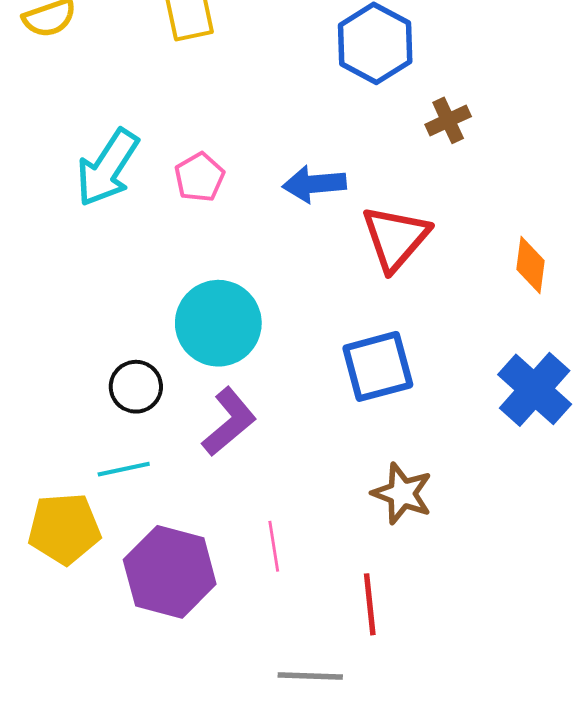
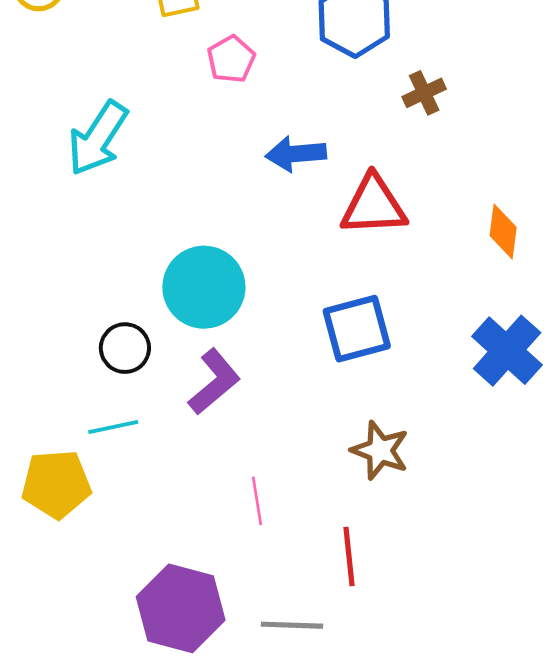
pink pentagon: (199, 177) -> (231, 59), moved
red triangle: (395, 238) -> (374, 206), turned 46
purple hexagon: (170, 572) -> (181, 608), moved

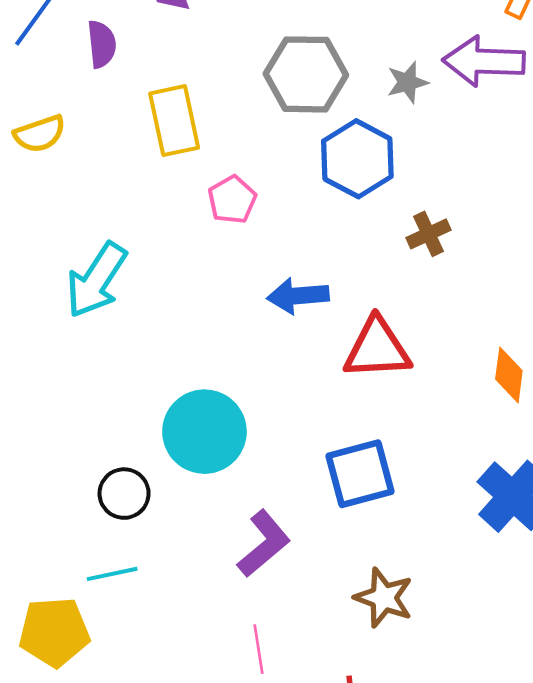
purple L-shape: (214, 382) -> (264, 544), moved

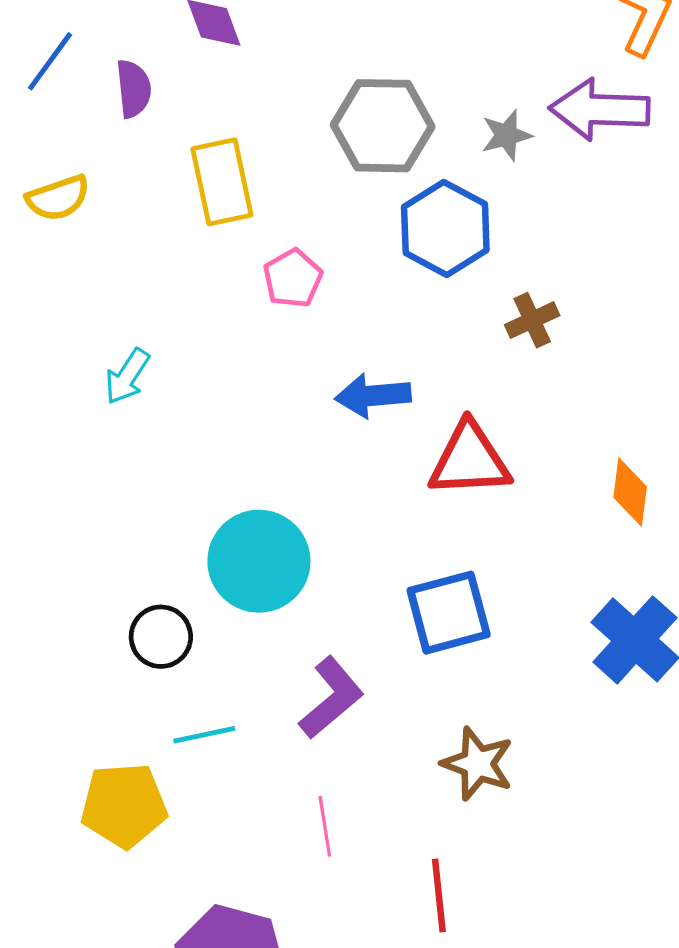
cyan arrow: (96, 280) -> (127, 376), size x0.6
cyan line: (112, 574) -> (204, 735), moved
yellow pentagon: (54, 632) -> (124, 805), moved

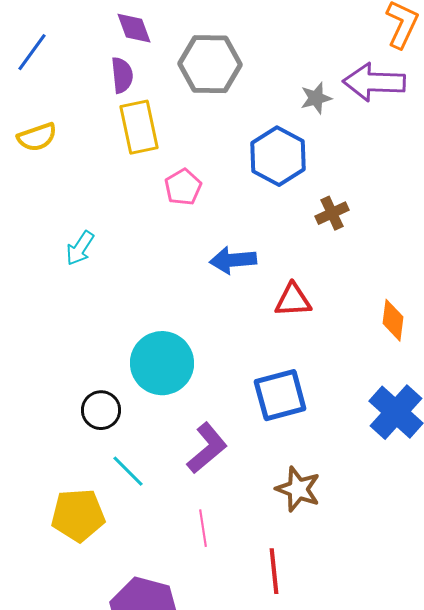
purple semicircle: (134, 89) -> (122, 75), moved
gray hexagon: (383, 126) -> (210, 64), moved
red triangle: (469, 460) -> (293, 300), size x0.7
cyan line: (204, 735) -> (128, 471), turned 57

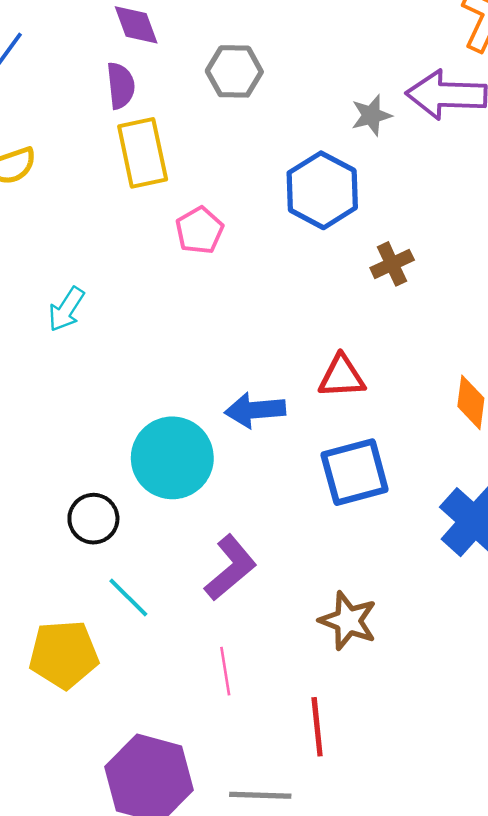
gray hexagon: (210, 64) -> (234, 71), size x0.7
blue arrow: (233, 260) -> (255, 410), moved
blue square: (280, 395) -> (355, 472), moved

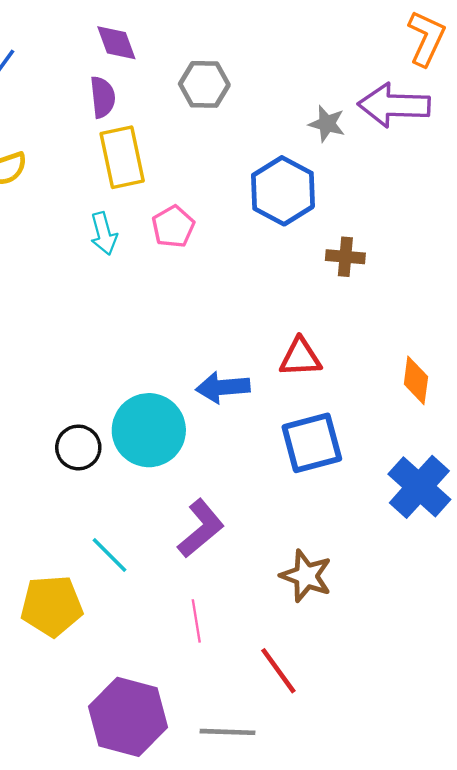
gray star: (371, 115) -> (327, 124), turned 30
brown cross: (392, 264) -> (345, 257), turned 30
cyan arrow: (66, 309) -> (104, 234), moved, turned -48
black circle: (93, 519) -> (78, 447), moved
red line: (317, 727) -> (278, 671), turned -30

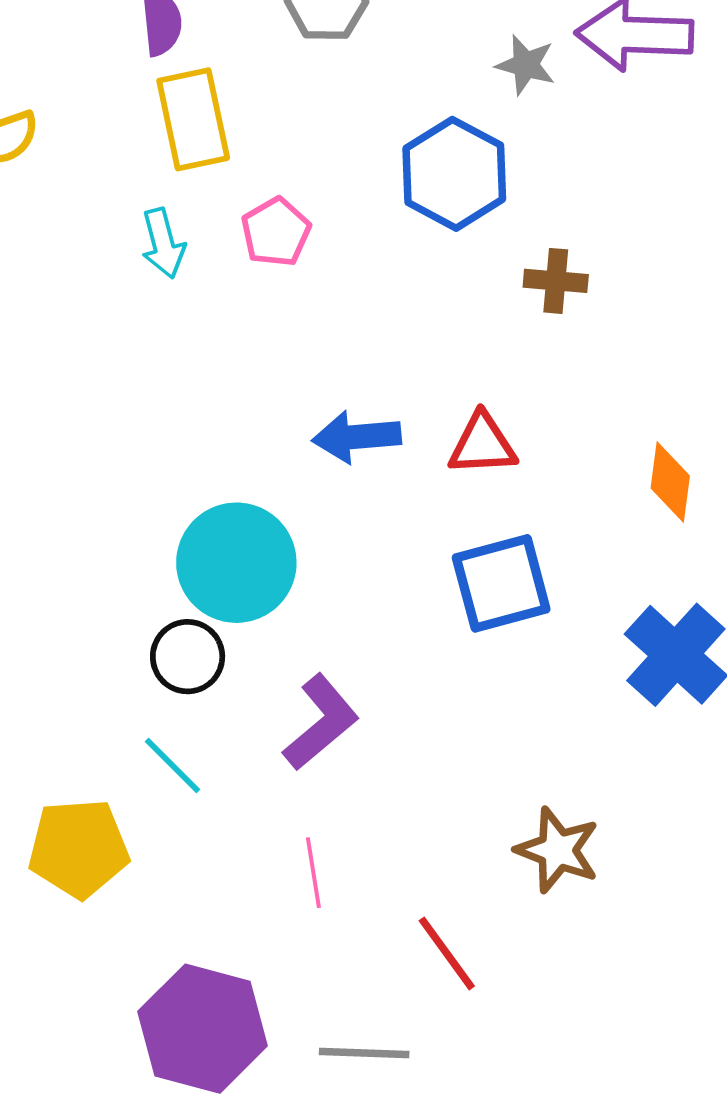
blue arrow: (223, 387) -> (357, 437), moved
black circle: (78, 447) -> (188, 657), moved
brown star: (306, 576) -> (558, 850), moved

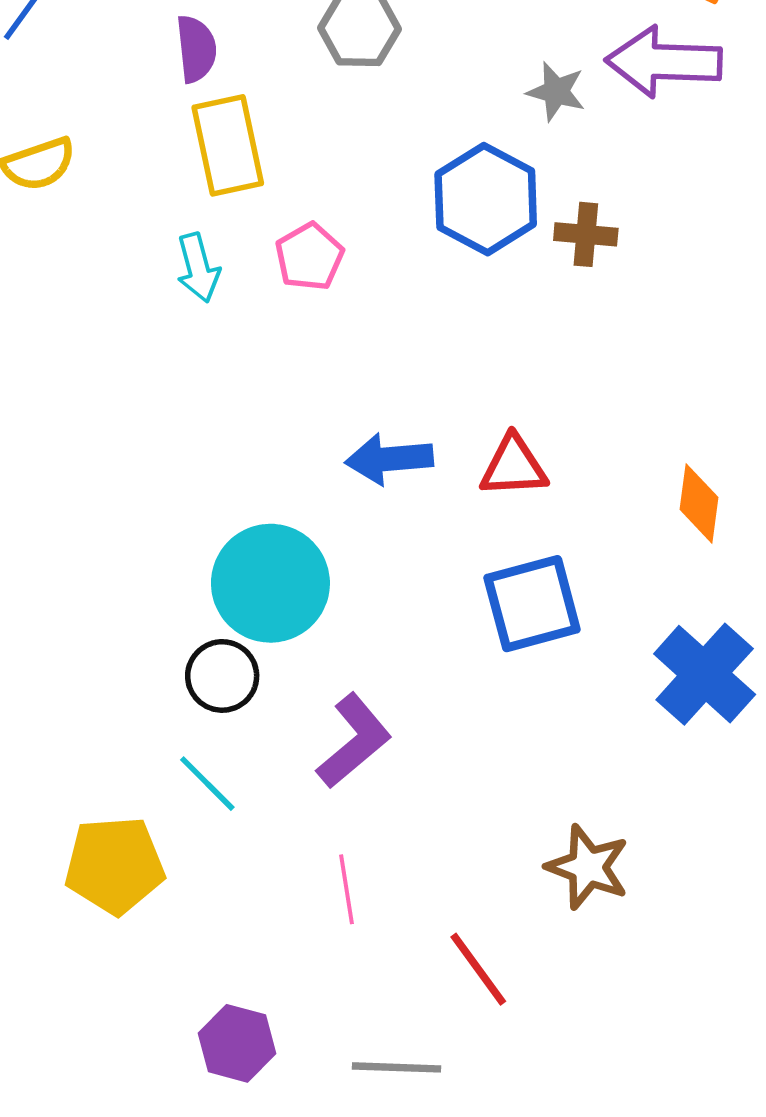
brown cross: (556, 281) -> (586, 234), moved
purple hexagon: (203, 1029) -> (237, 1043), size x0.6

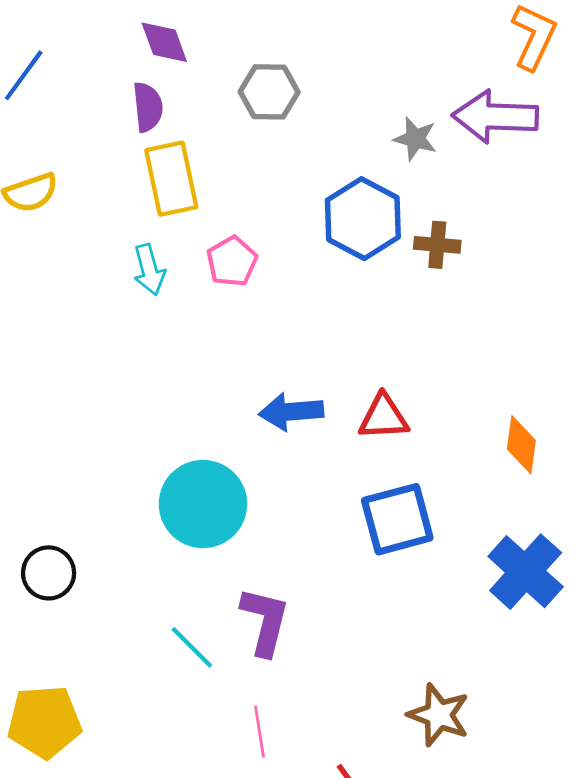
black circle: (222, 676) -> (49, 573), moved
purple L-shape: (354, 741) -> (265, 621), turned -36
cyan line: (207, 784) -> (192, 647), moved
yellow pentagon: (115, 865) -> (44, 722), moved

